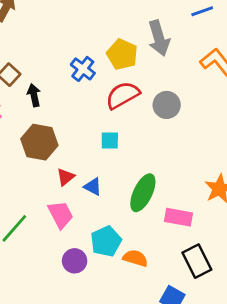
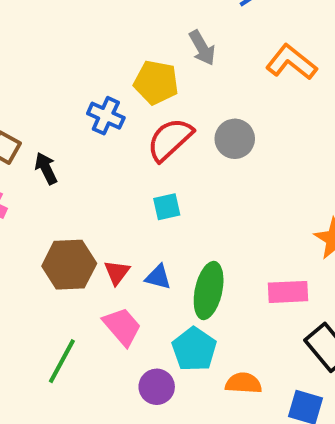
gray arrow: (159, 38) -> (202, 48), size x0.7
brown hexagon: (39, 142) -> (69, 265), moved
green ellipse: (143, 193) -> (209, 290), moved
orange semicircle: (135, 258) -> (243, 383), moved

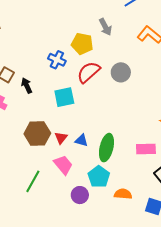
cyan square: (167, 207) -> (64, 97), moved, size x1.5

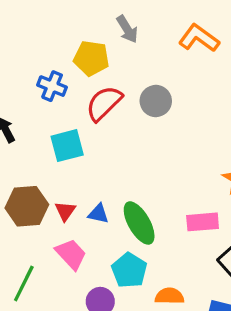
green ellipse: (106, 148) -> (139, 223), turned -40

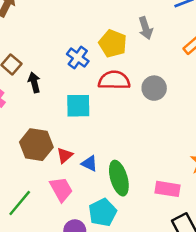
red semicircle: (104, 103) -> (114, 80), turned 32

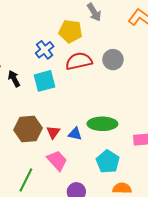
blue cross: (78, 58) -> (45, 50), turned 30
cyan square: (78, 106) -> (45, 81), moved
green ellipse: (119, 178) -> (102, 124), moved, turned -60
cyan pentagon: (103, 212) -> (108, 162), moved

